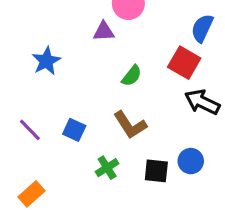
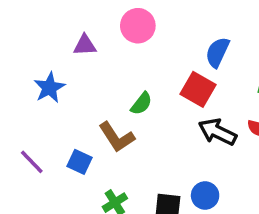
purple triangle: (104, 31) -> (85, 45), moved
brown L-shape: (130, 125) -> (117, 137), moved

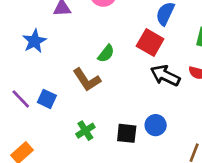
blue square: (79, 162) -> (47, 99), moved

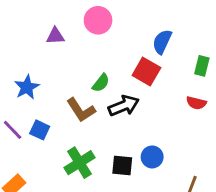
blue star: (34, 41) -> (27, 87), moved
black arrow: (165, 76) -> (124, 106), moved, turned 132
green cross: (85, 131) -> (80, 163), size x1.5

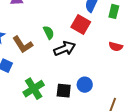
green rectangle: (202, 66) -> (114, 11), moved
green semicircle: (101, 83) -> (49, 33), turned -64
brown L-shape: (81, 110) -> (23, 45), moved

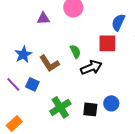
red square: (81, 25) -> (107, 43), turned -30

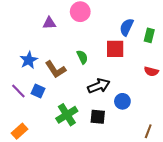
black arrow: (91, 67) -> (99, 86), moved
blue circle: (111, 103) -> (122, 101), moved

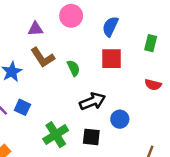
blue semicircle: (127, 27) -> (110, 27), moved
brown L-shape: (56, 69) -> (43, 57), moved

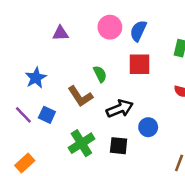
pink circle: (71, 16) -> (110, 27), moved
brown L-shape: (43, 57) -> (80, 96), moved

